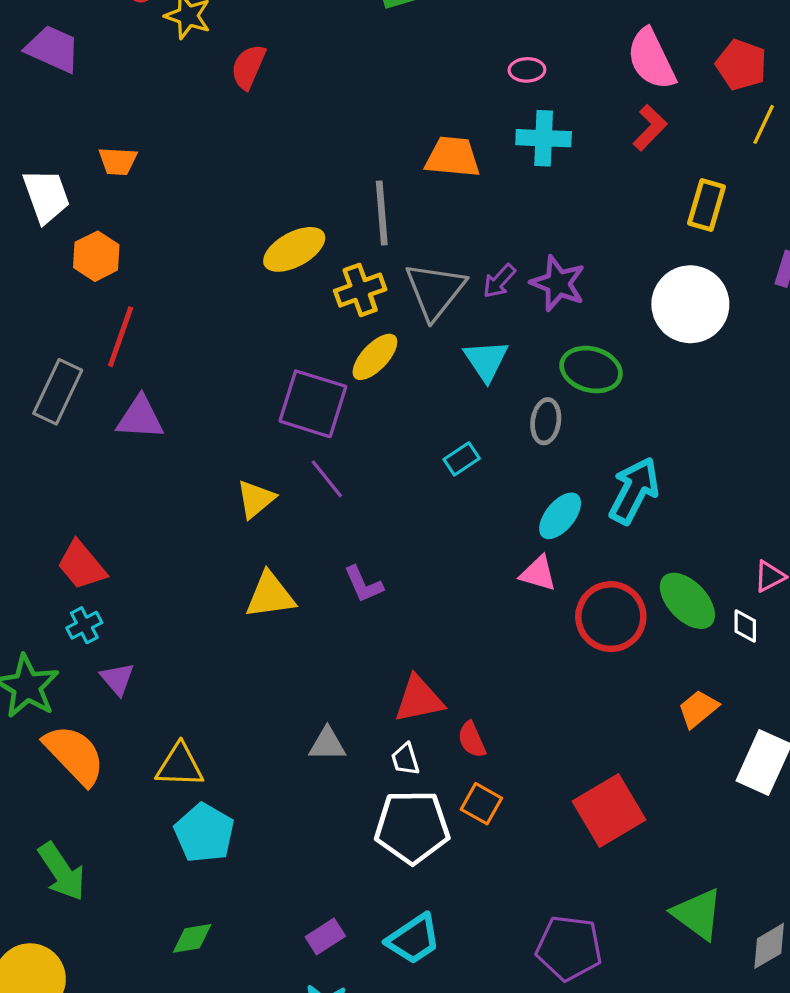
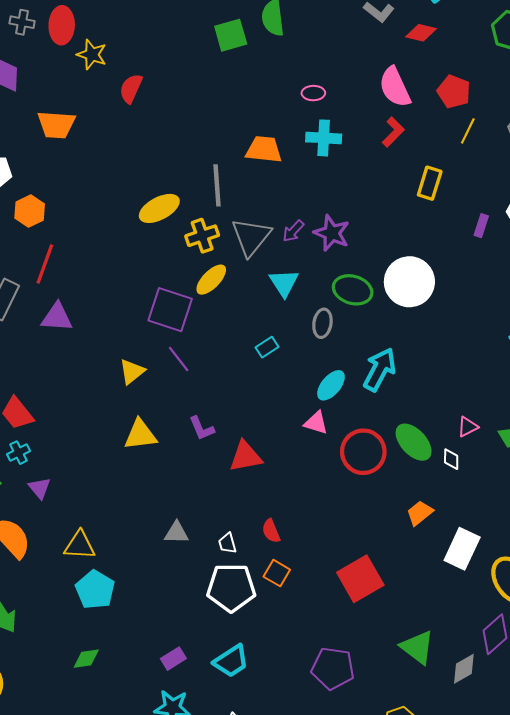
orange trapezoid: (118, 161) -> (56, 125), moved, size x1.5
white circle: (690, 304) -> (409, 282), moved
red triangle: (419, 699) -> (246, 457), moved

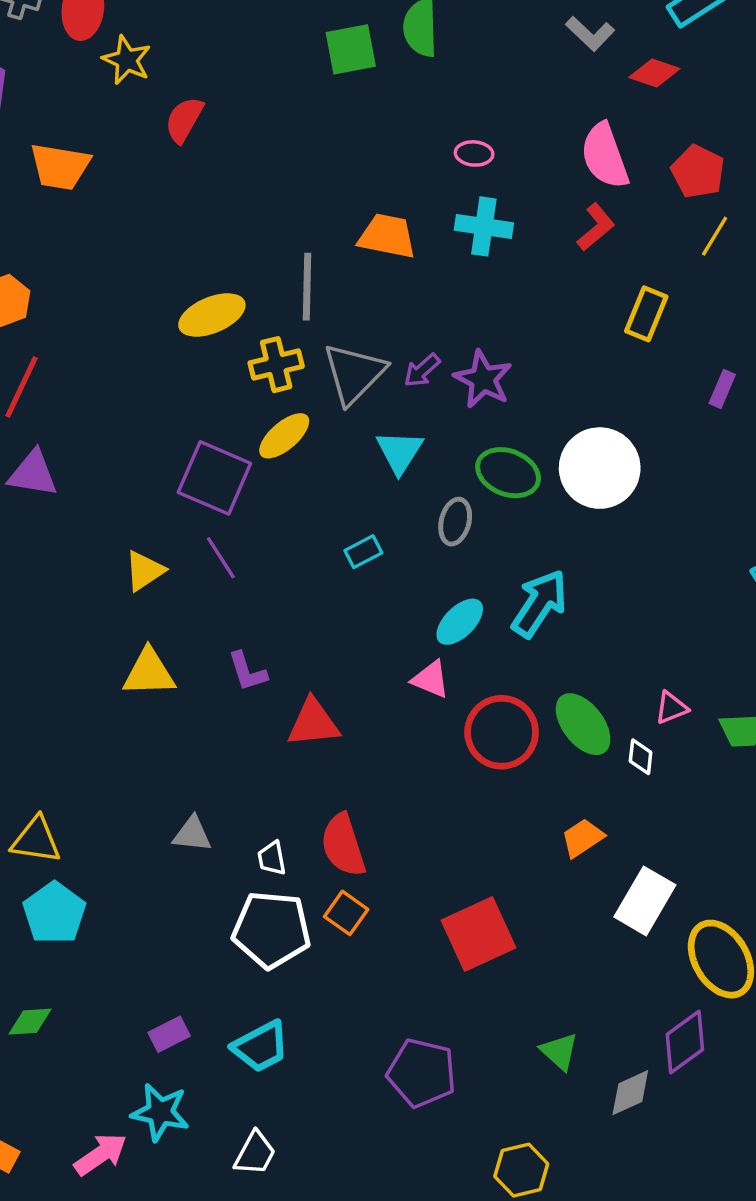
red semicircle: (271, 531) -> (343, 845), size x1.6
green triangle: (417, 647) -> (559, 1052), size x0.7

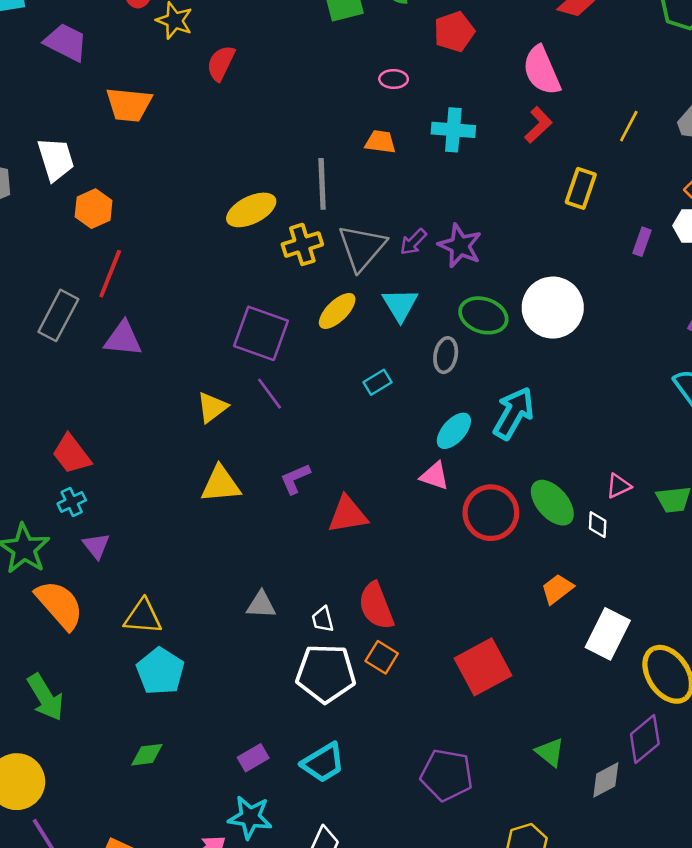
pink ellipse: (474, 153) -> (394, 79), moved
red pentagon: (698, 172) -> (454, 32), moved, turned 30
orange trapezoid: (387, 236) -> (380, 142), size x0.7
yellow ellipse: (284, 436) -> (337, 311), moved
purple L-shape: (247, 672) -> (295, 479), turned 88

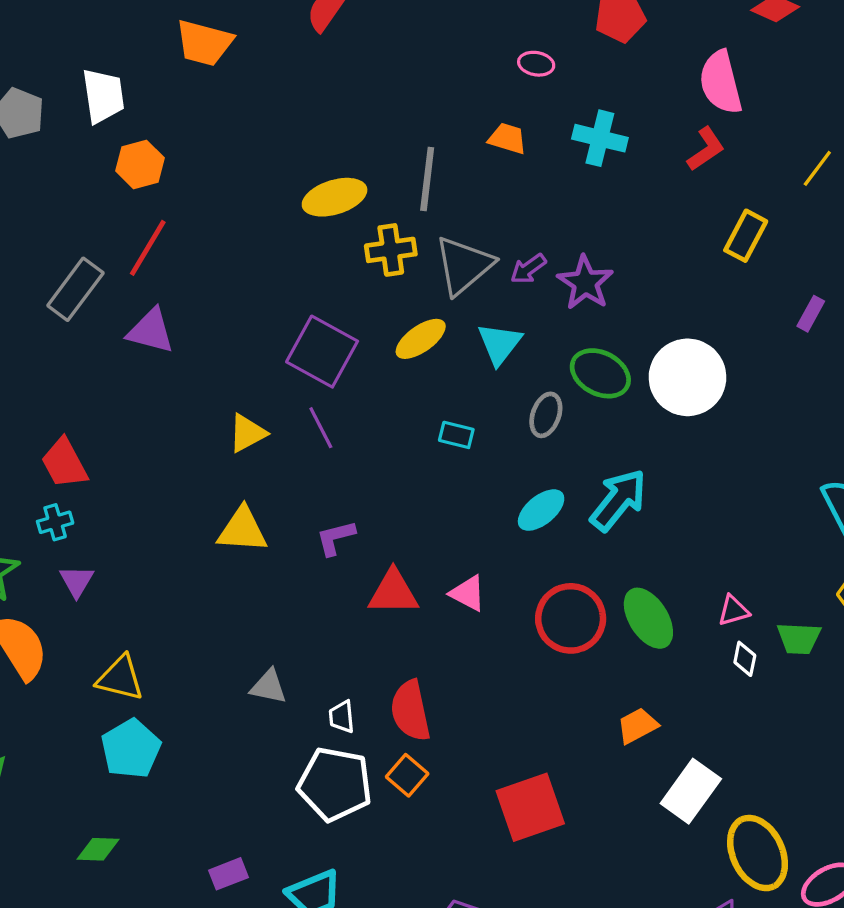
cyan rectangle: (377, 382) -> (456, 435), turned 36
pink triangle: (435, 476) -> (468, 593), moved
white diamond: (598, 525) -> (745, 659), moved

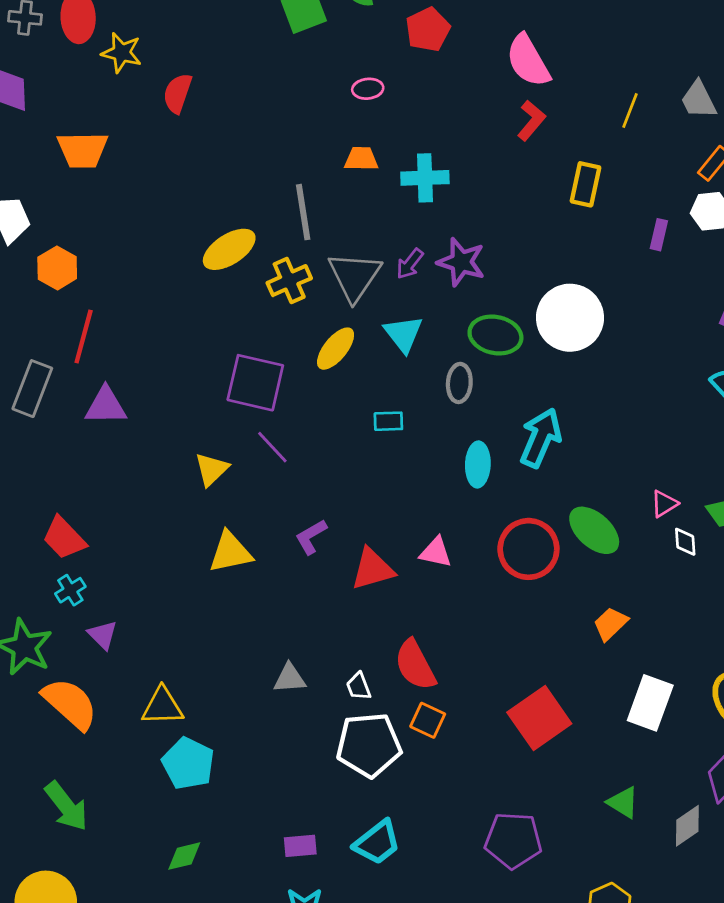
cyan cross: (600, 138) -> (425, 178), moved
cyan ellipse: (541, 510) -> (478, 464), turned -33
white rectangle: (691, 791) -> (650, 703), moved
purple rectangle: (228, 874) -> (300, 846), turned 32

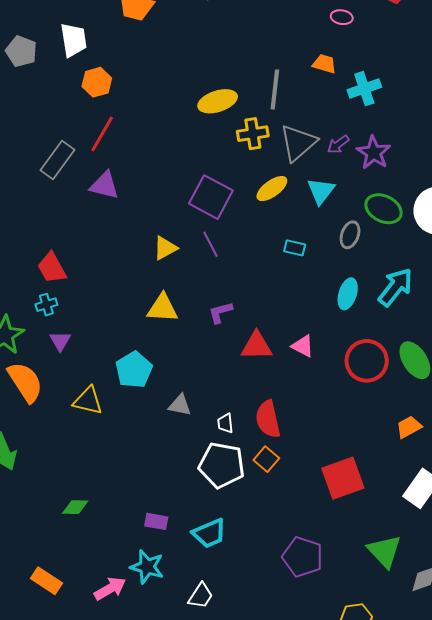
cyan cross: (425, 178) -> (364, 89), turned -32
cyan pentagon: (188, 763) -> (134, 370), moved
green triangle: (623, 802) -> (384, 551), size x1.5

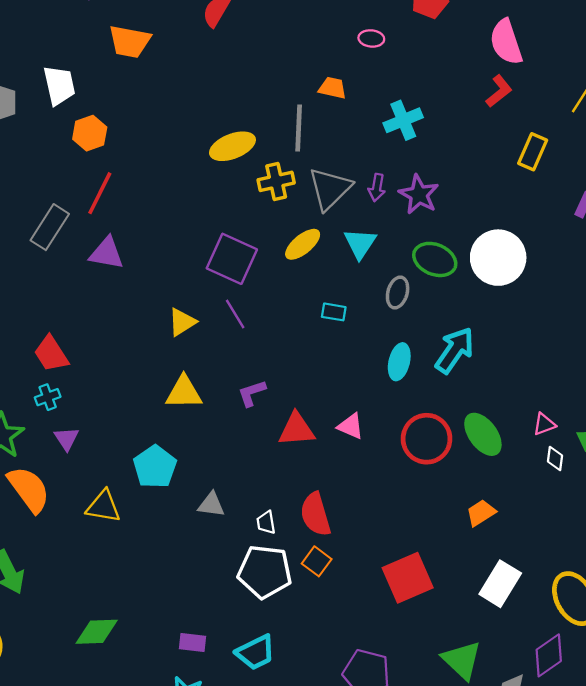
orange trapezoid: (324, 64) -> (333, 88), moved
purple arrow: (338, 144) -> (377, 188), turned -40
green diamond: (75, 507) -> (97, 632), size x1.4

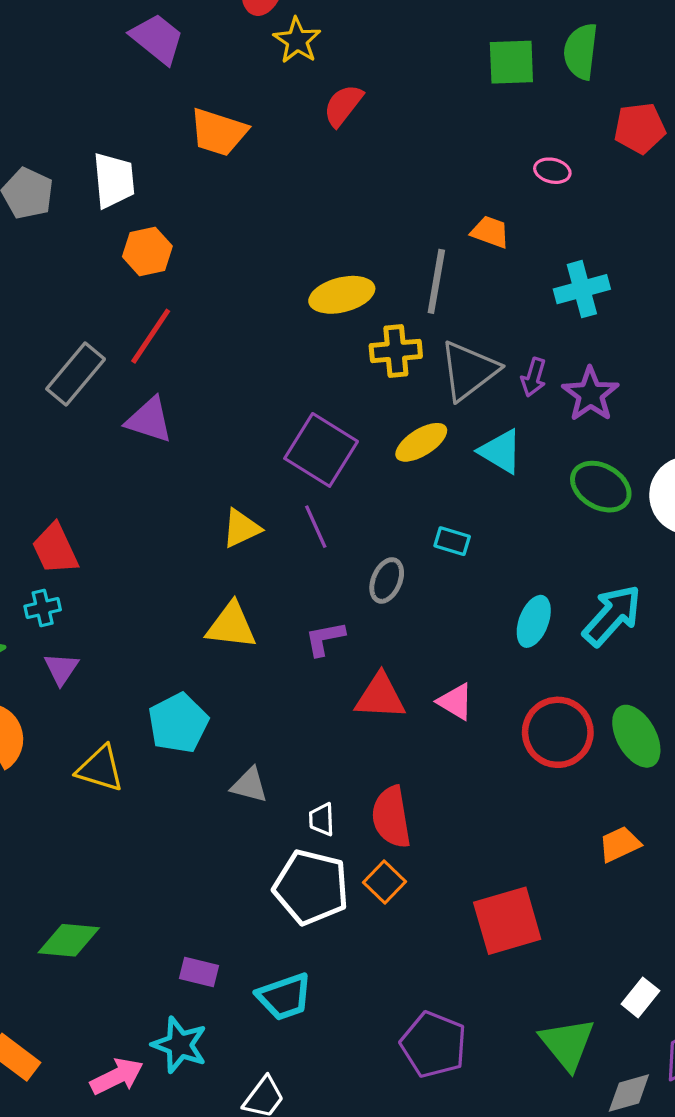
cyan triangle: (360, 243) -> (501, 451), turned -40
gray ellipse: (398, 292) -> (387, 580), moved
white rectangle: (500, 584) -> (640, 997), moved, size x0.6

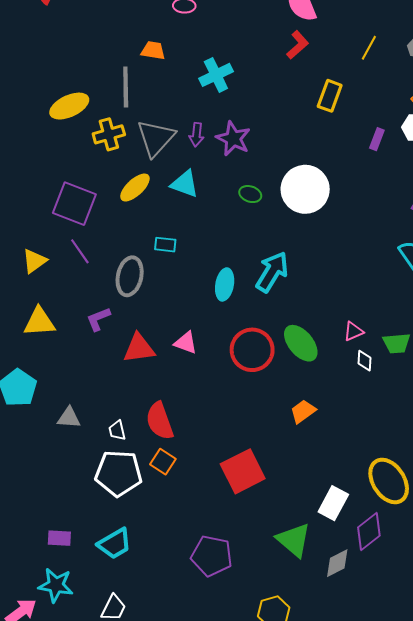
green ellipse: (601, 487) -> (250, 194), size x0.6
gray ellipse: (387, 580) -> (130, 276), size x1.4
white rectangle: (640, 997) -> (333, 503), size x1.4

